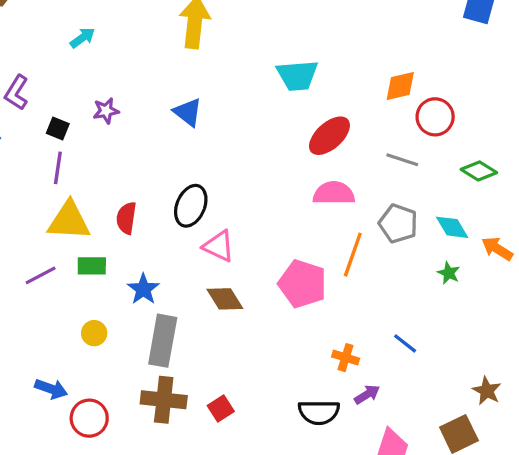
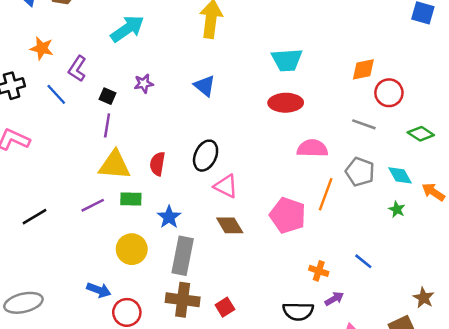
cyan arrow: (83, 38) -> (127, 29), size x1.8
red ellipse: (329, 136) -> (286, 103), moved, turned 40
yellow circle: (94, 333) -> (132, 249), size x1.6

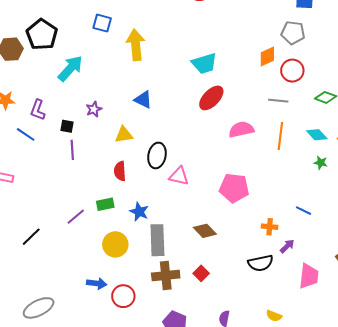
red ellipse: (286, 103) -> (211, 98), turned -32
yellow triangle: (115, 165) -> (124, 135), moved, size x0.7
gray pentagon: (360, 172) -> (293, 33), moved
orange line: (326, 194) -> (280, 136), moved
brown diamond: (230, 225) -> (205, 231), moved

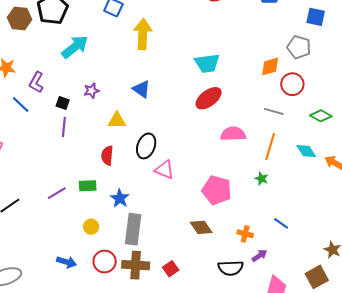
green star: (321, 163) -> (262, 179), moved
brown diamond: (205, 231) -> (201, 227), moved
yellow circle: (115, 244) -> (91, 227), size x0.6
red circle: (123, 296) -> (105, 262), moved

